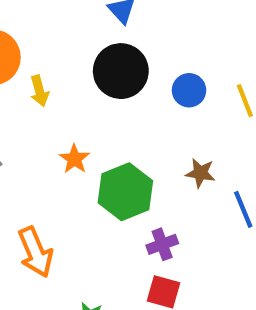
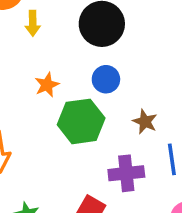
blue circle: (189, 90) -> (106, 79), moved
purple cross: (162, 244) -> (126, 173), moved, size x1.4

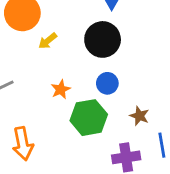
yellow arrow: (33, 23) -> (48, 41), turned 54

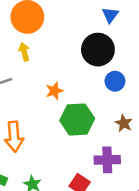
yellow arrow: (48, 41) -> (24, 52), moved, turned 108
blue circle: (107, 83) -> (115, 81), moved

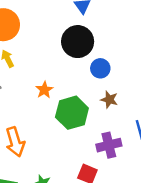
brown star: (124, 123) -> (109, 100), moved

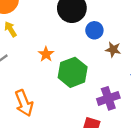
brown star: (109, 100) -> (113, 50), moved

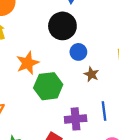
orange star: (46, 54) -> (28, 63), size x1.5

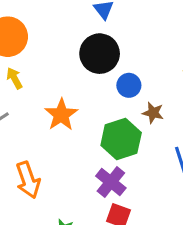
green hexagon: (48, 86) -> (121, 139), moved
purple cross: (76, 119) -> (111, 182), moved, turned -35

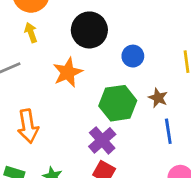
black circle: (100, 54) -> (89, 30), moved
brown star: (153, 113) -> (158, 98), moved

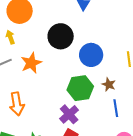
yellow arrow: (31, 33) -> (10, 37), moved
blue circle: (133, 56) -> (91, 55), size x1.5
orange star: (68, 72) -> (31, 63), moved

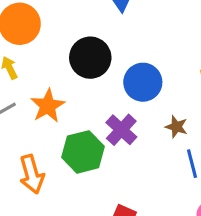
green hexagon: (80, 88) -> (83, 152), moved
purple cross: (69, 114) -> (121, 130), moved

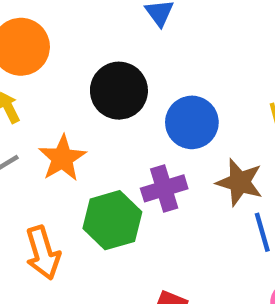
brown star: (176, 127) -> (240, 182), size x1.5
purple cross: (121, 130) -> (164, 188), turned 32

